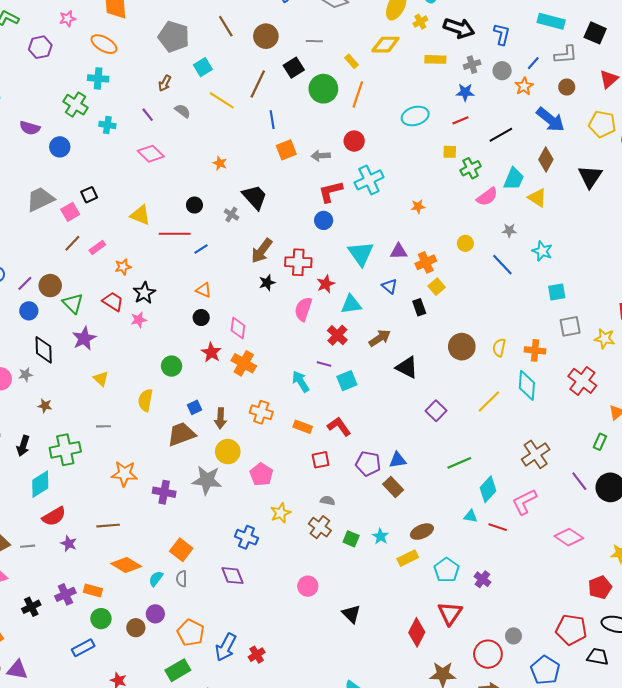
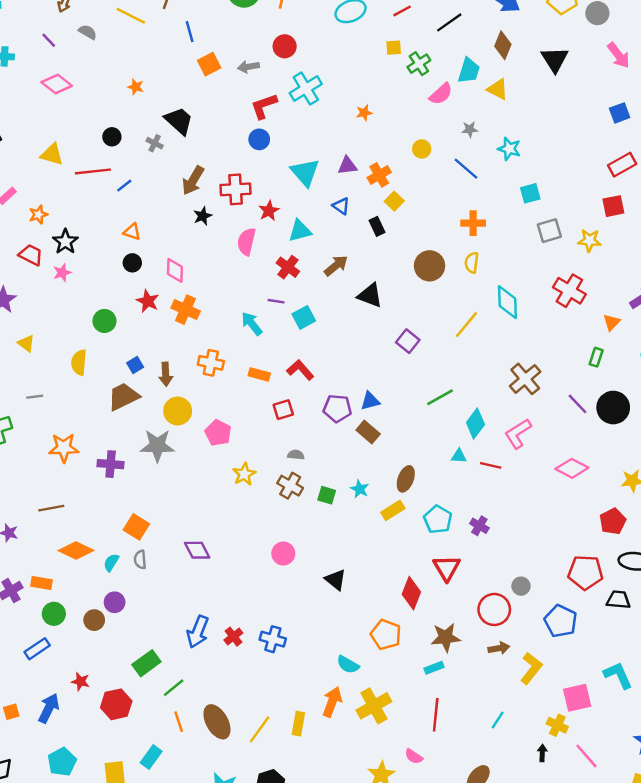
orange cross: (535, 350) -> (473, 223), moved
brown ellipse: (422, 532) -> (406, 479), turned -40
blue cross: (246, 537) -> (273, 639), moved
orange pentagon: (191, 633) -> (386, 635), moved

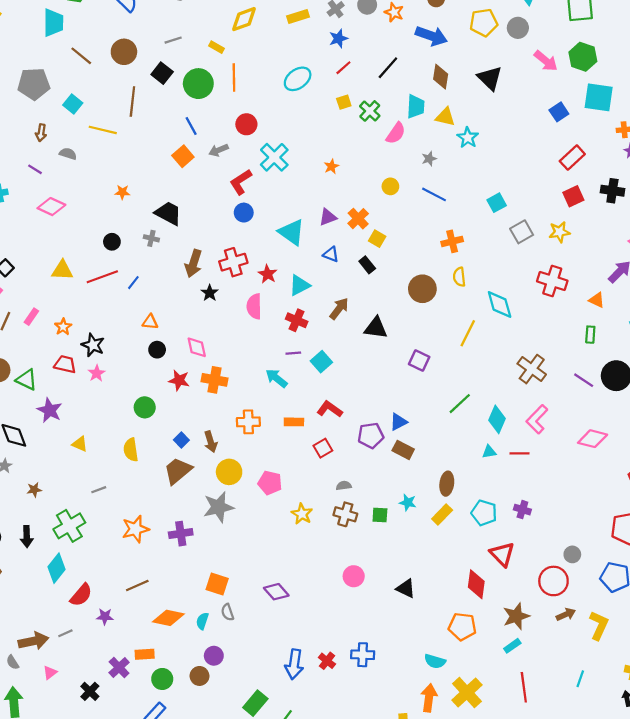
blue line: (190, 32) -> (191, 126), moved
cyan star: (509, 149) -> (468, 138), moved, turned 30
orange triangle: (612, 322) -> (597, 300), turned -35

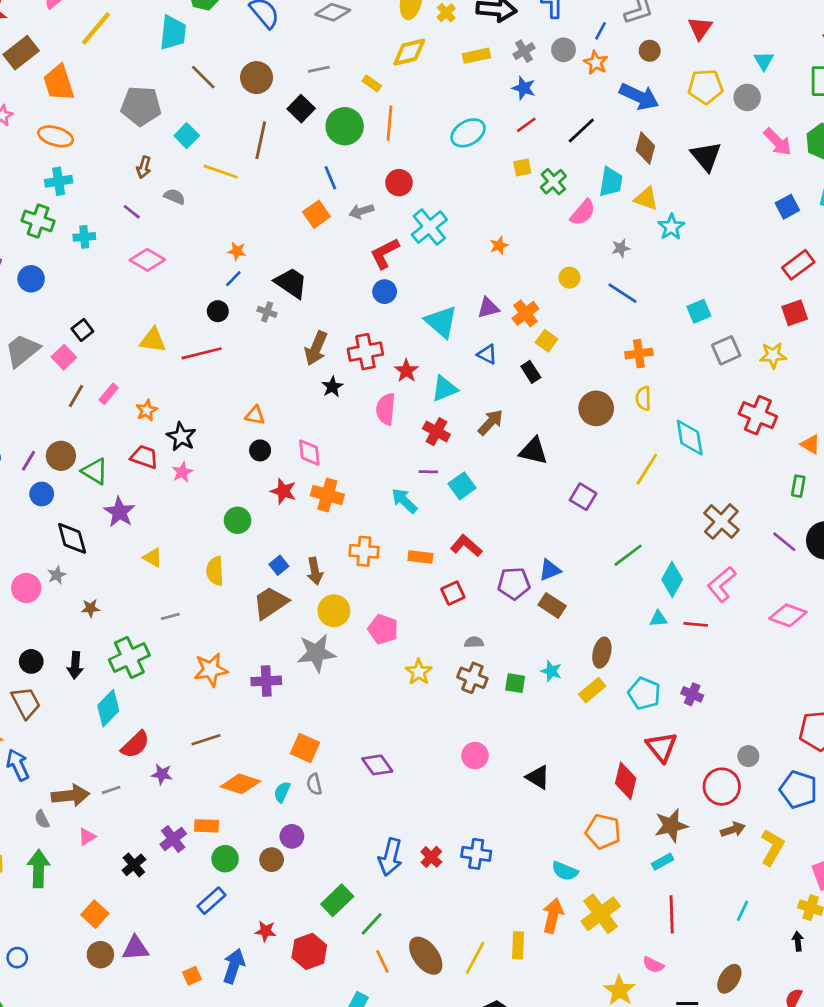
blue star: (338, 38) -> (524, 88), turned 30
blue line: (133, 283) -> (233, 279), moved

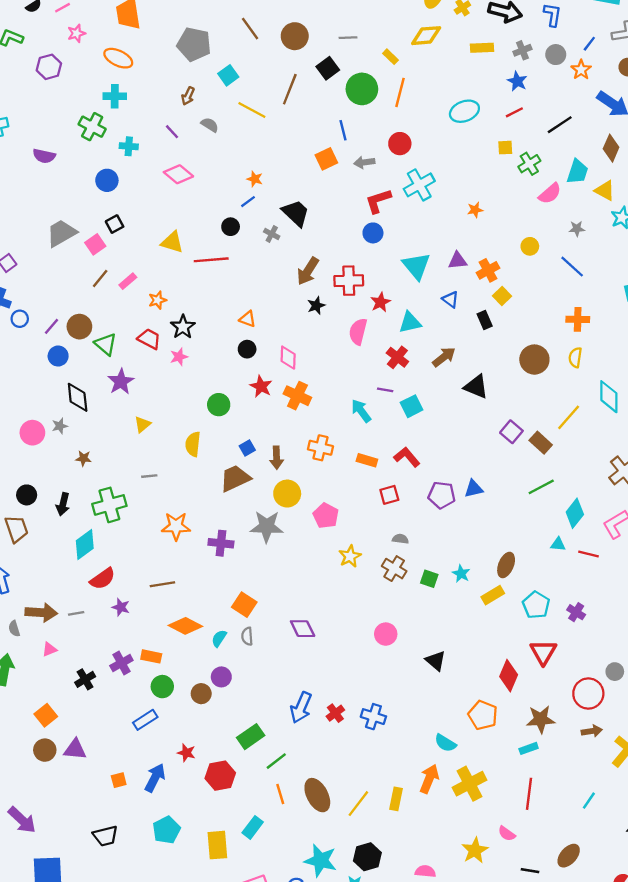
blue circle: (31, 279) -> (107, 180), moved
yellow triangle: (153, 558) -> (142, 424), turned 42
brown rectangle: (552, 605) -> (541, 443), moved

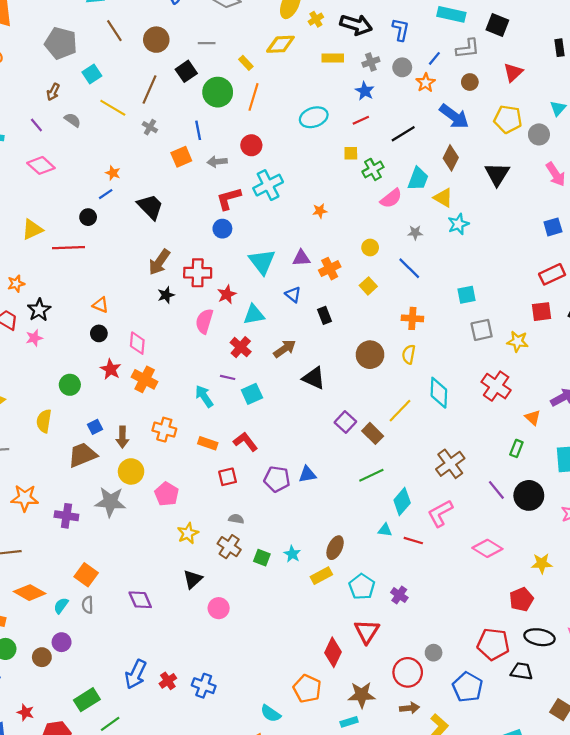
gray cross: (272, 234) -> (150, 127), moved
yellow triangle: (172, 242) -> (32, 229), turned -45
yellow square: (502, 296) -> (368, 286), moved
black triangle: (436, 661) -> (193, 579), moved, turned 35

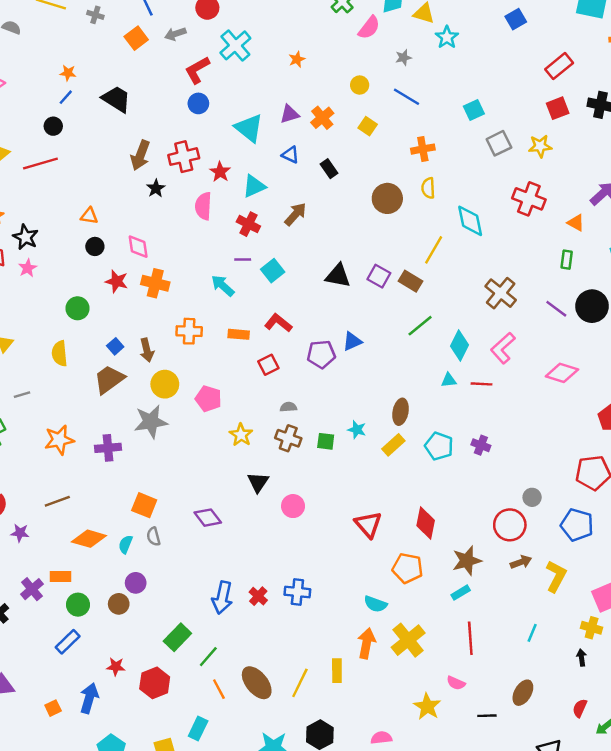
blue square: (553, 227) -> (516, 19), moved
black triangle: (314, 378) -> (338, 276), moved
red triangle: (367, 632) -> (368, 524), moved

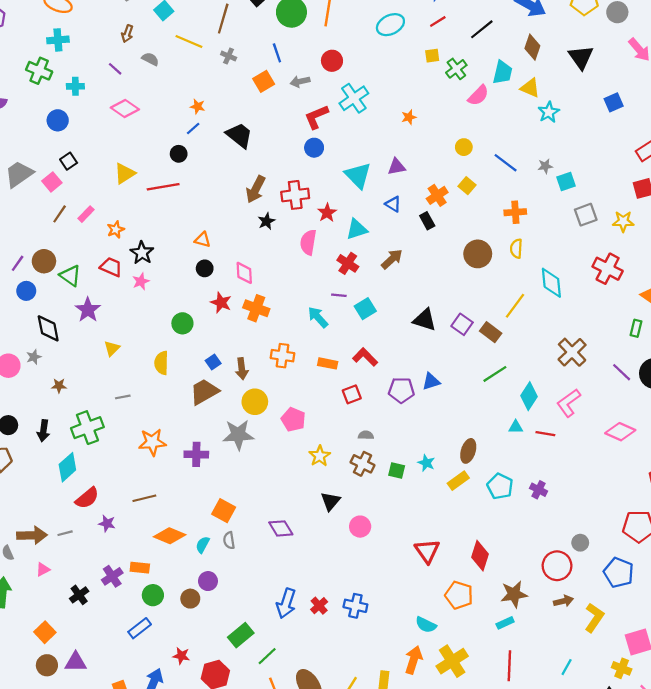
gray star: (403, 58) -> (545, 166), moved
orange cross: (322, 118) -> (437, 195), moved

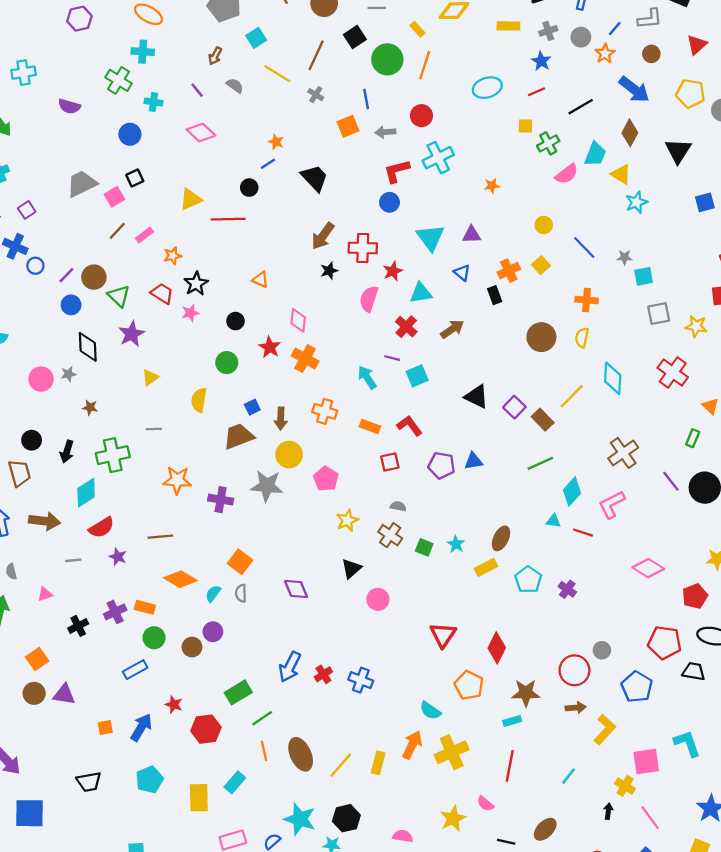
black circle: (205, 268) -> (236, 321), moved
pink diamond: (620, 432) -> (648, 568), moved
brown arrow: (32, 535) -> (45, 521), moved

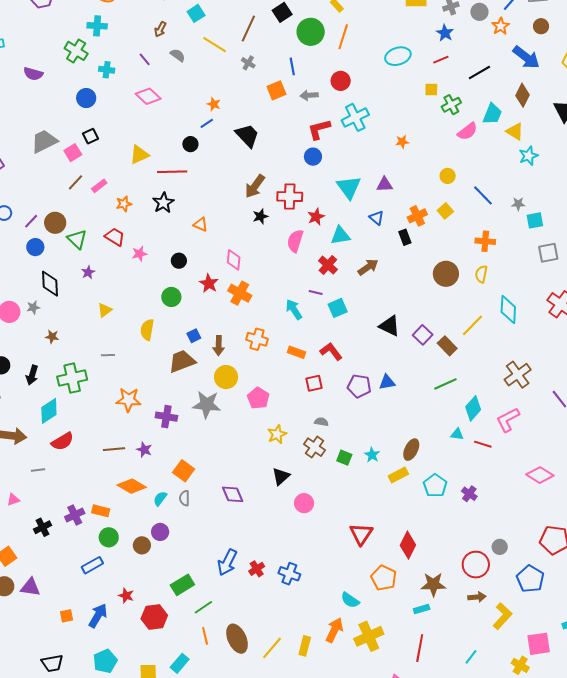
black star: (196, 284) -> (163, 203), moved
purple star: (131, 334) -> (88, 272), size x0.6
purple star: (118, 557) -> (144, 450), moved

